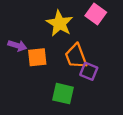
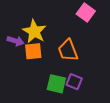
yellow star: (60, 23) -> (34, 31), moved
purple square: (89, 71) -> (74, 82), moved

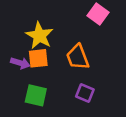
purple arrow: (16, 41) -> (20, 63), moved
green square: (56, 84) -> (36, 95), moved

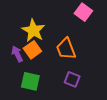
orange square: (38, 58) -> (32, 50), turned -30
purple arrow: (20, 63) -> (17, 54), turned -133

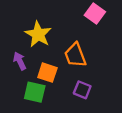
orange square: (32, 50) -> (47, 73), moved, turned -36

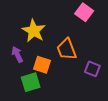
purple square: (82, 90) -> (92, 69), moved
green square: (35, 92) -> (31, 82), turned -30

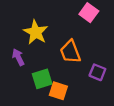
orange square: (42, 65) -> (58, 91), moved
green square: (31, 82) -> (42, 79), moved

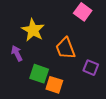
green square: (42, 79) -> (39, 74), turned 36

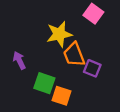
yellow star: (33, 30) -> (59, 34), moved, turned 30
purple square: (91, 68) -> (92, 68), moved

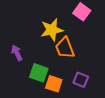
purple square: (92, 68) -> (81, 80), moved

